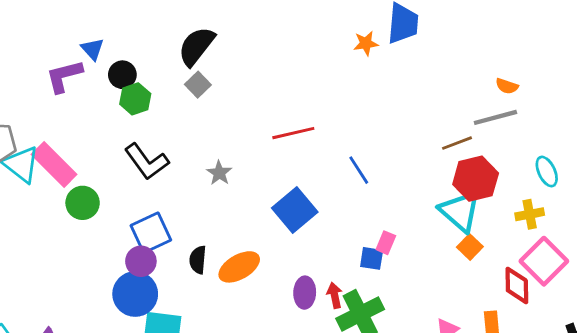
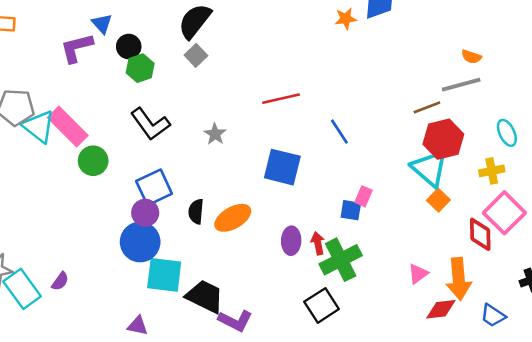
blue square: (295, 210) -> (282, 167), turned -36

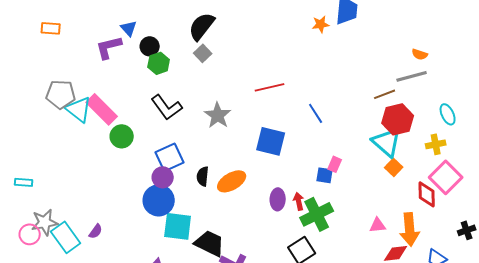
gray star: (215, 134) -> (218, 115), size x1.5
pink triangle: (418, 274) -> (378, 225), turned 30

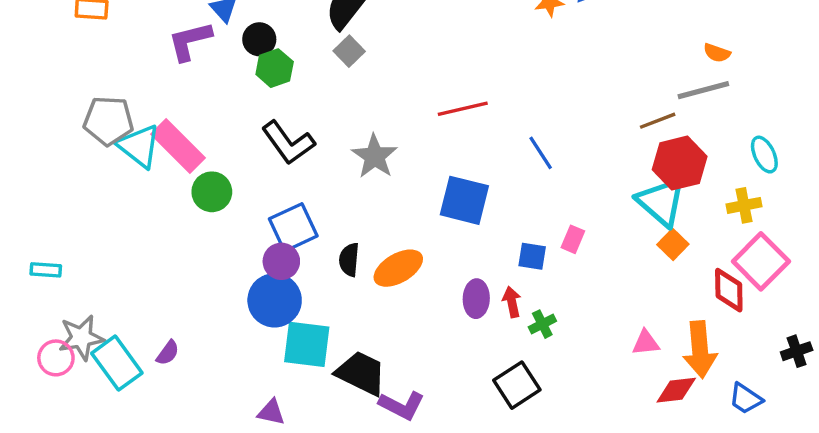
blue square: (325, 175) -> (532, 256), moved
green cross: (317, 214) -> (542, 324), size x0.5

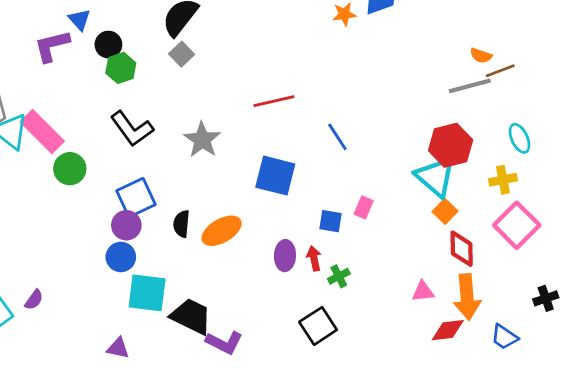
brown line: (658, 121) -> (500, 71), moved
red diamond: (729, 290) -> (462, 249), moved
blue circle: (275, 300) -> (121, 257), size x0.7

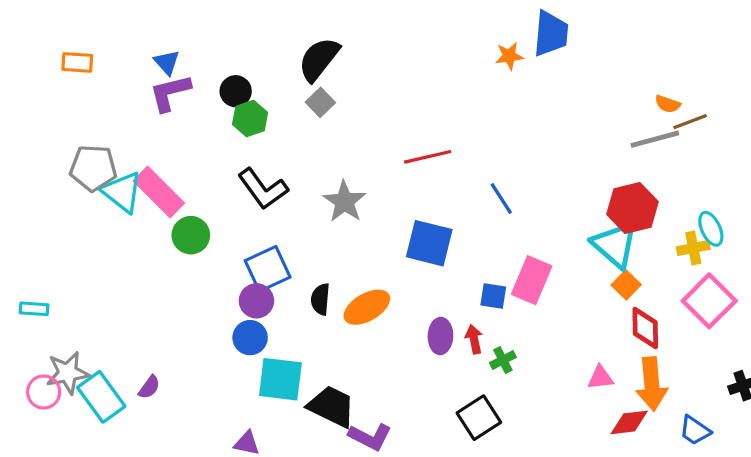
blue triangle: (79, 20) -> (167, 62), moved
cyan ellipse: (520, 138) -> (711, 229), moved
pink rectangle: (364, 207) -> (532, 280), size x1.8

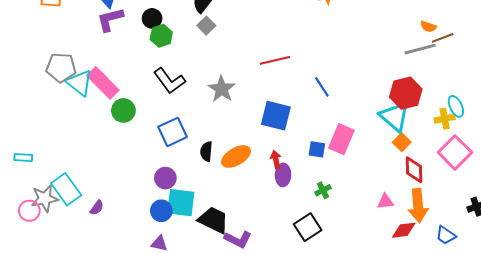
purple circle: (256, 301) -> (165, 178), moved
blue circle: (250, 338) -> (161, 211), moved
red arrow: (474, 339) -> (276, 160), moved
cyan rectangle: (101, 397) -> (66, 189), moved

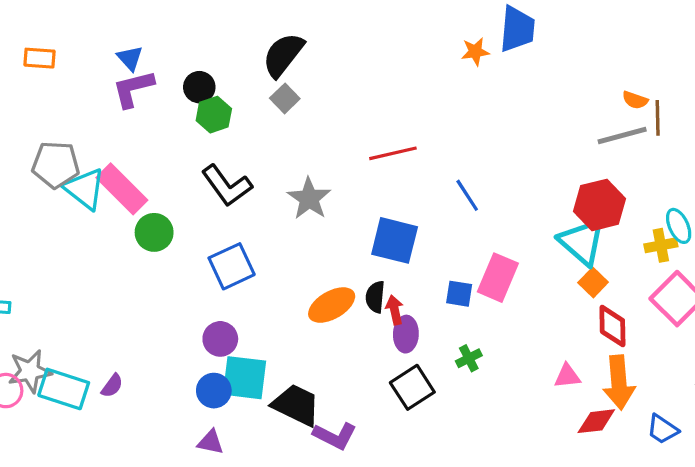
brown line: (443, 38) -> (658, 118), turned -70
black semicircle: (206, 151) -> (375, 297), moved
cyan rectangle: (66, 189) -> (64, 389), moved, turned -36
black square: (308, 227) -> (412, 387), moved

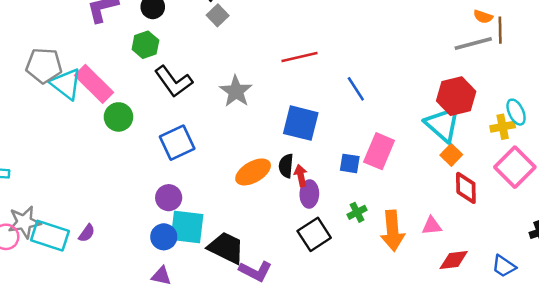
green hexagon: (214, 115) -> (145, 45), moved
orange arrow: (619, 382) -> (393, 231), moved

